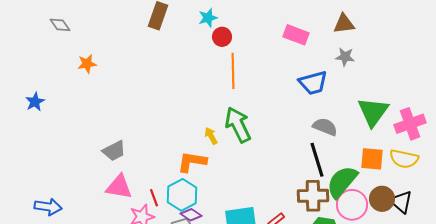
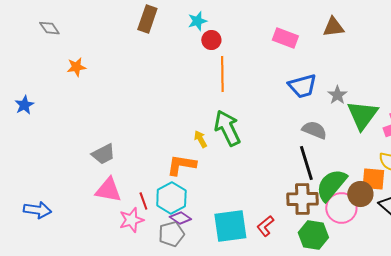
gray star: (345, 57) -> (337, 95), moved, turned 30
orange square: (372, 159) -> (373, 179), moved
brown circle: (382, 199) -> (360, 194), moved

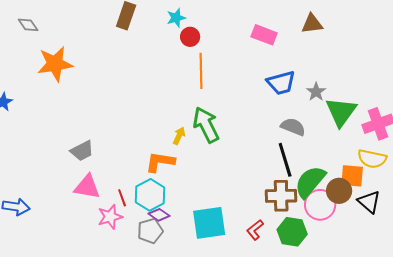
orange star: (76, 67) -> (55, 64), size x1.8
yellow arrow: (200, 139) -> (179, 136), turned 54
red L-shape: (265, 226) -> (255, 230), moved

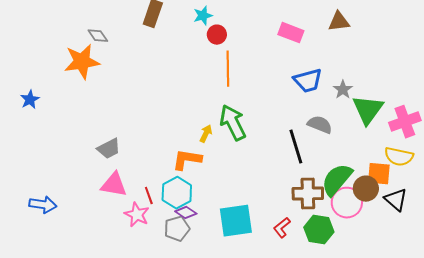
gray diamond: (28, 25) -> (98, 36), moved
black line: (285, 160) -> (296, 147), moved
pink star: (110, 217) -> (137, 215), turned -30

